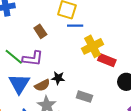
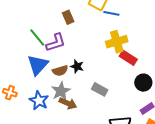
blue line: (75, 26) -> (111, 13), moved
purple L-shape: (33, 58) -> (56, 43), turned -35

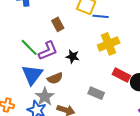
red rectangle: (128, 58) -> (121, 75), moved
black star: (77, 66) -> (73, 56), moved
gray star: (61, 91) -> (45, 97), moved

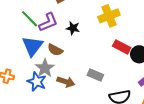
brown semicircle: (55, 78) -> (55, 50), turned 49
gray rectangle: (96, 93) -> (95, 75), moved

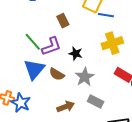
gray star: (45, 68) -> (85, 77), moved
blue star: (37, 82) -> (21, 103), moved
brown arrow: (66, 82) -> (66, 107), turned -42

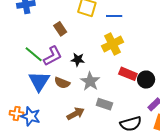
blue line: (106, 15) -> (114, 16), moved

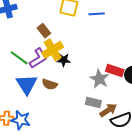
yellow cross: (112, 44) -> (53, 50), moved
gray star: (90, 81) -> (99, 79), moved
brown arrow: (76, 114) -> (108, 110), moved

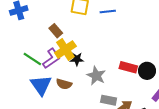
gray star: (99, 79) -> (96, 76), moved

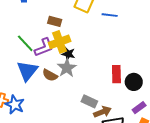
brown rectangle: (56, 31) -> (55, 21), turned -48
red rectangle: (128, 67) -> (116, 74), turned 60
gray star: (96, 76) -> (67, 68), moved

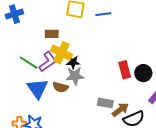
yellow cross: (60, 42) -> (62, 53), turned -30
gray star: (67, 68) -> (75, 76), turned -30

